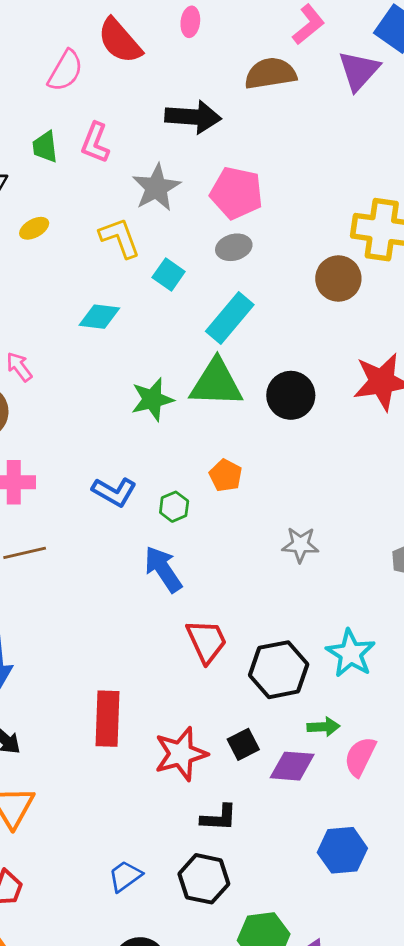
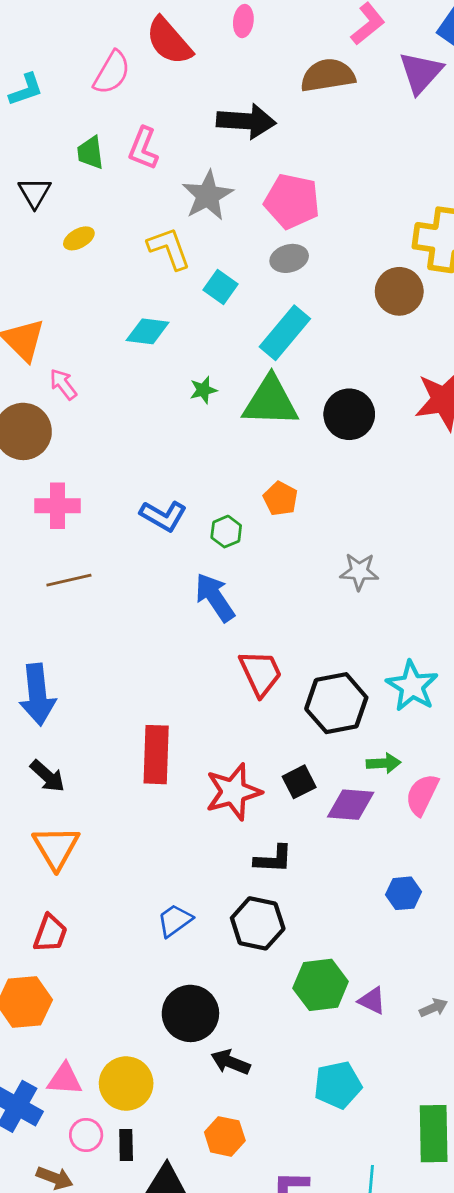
green star: (152, 399) -> (203, 390), moved, size x0.6
blue hexagon: (342, 850) -> (404, 893), size x0.7

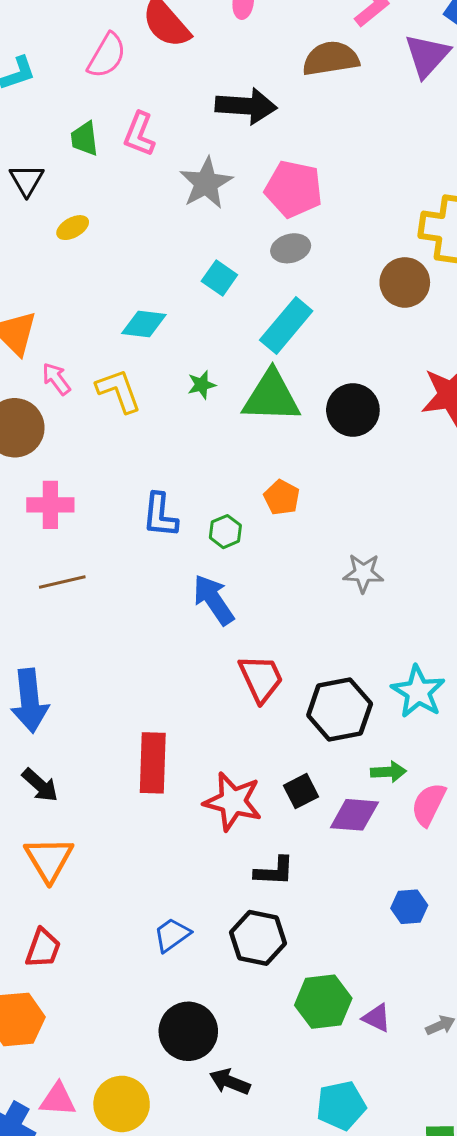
yellow L-shape: (169, 248) -> (119, 391), moved
blue L-shape: (163, 516) -> (160, 515), turned 66
red star: (233, 792) -> (233, 801), turned 30

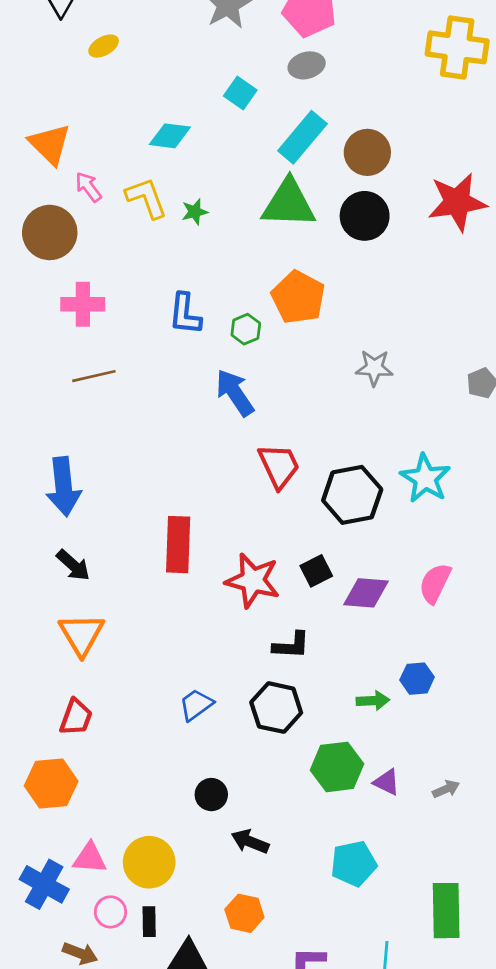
brown circle: (405, 282) -> (367, 152), moved
green star: (202, 385) -> (195, 212), moved
orange pentagon: (282, 497) -> (298, 297), size x1.6
green arrow: (388, 772) -> (373, 701), moved
black circle: (188, 1031) -> (211, 795), size x0.6

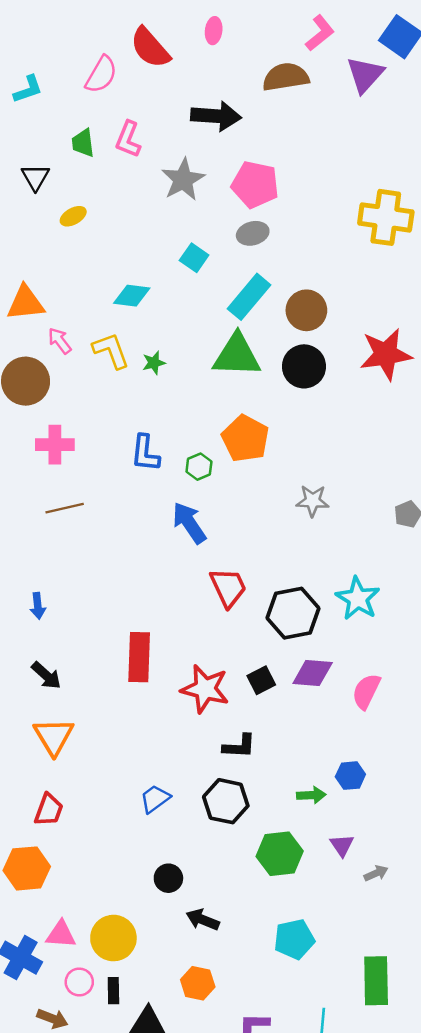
orange triangle: (50, 144) -> (26, 303), turned -51
blue arrow: (64, 487) -> (38, 606), size x0.5
purple diamond: (366, 593) -> (313, 673), moved
purple triangle: (387, 782) -> (342, 845), moved, turned 30

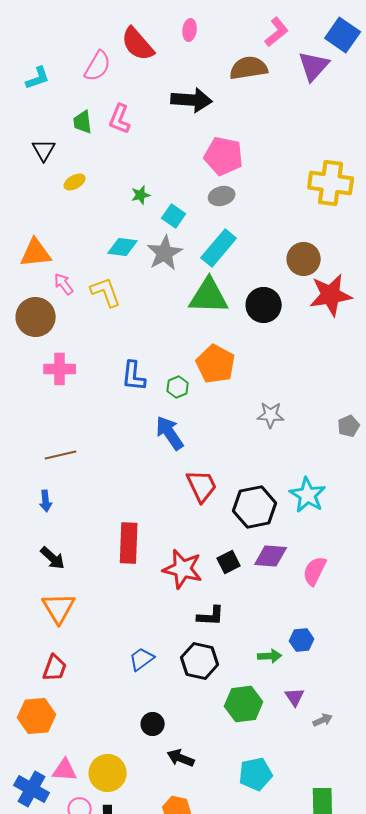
gray star: (183, 180) -> (165, 253), moved
brown circle: (306, 310) -> (304, 259), moved
green star: (154, 363) -> (141, 195), moved
brown line: (65, 508) -> (61, 455), moved

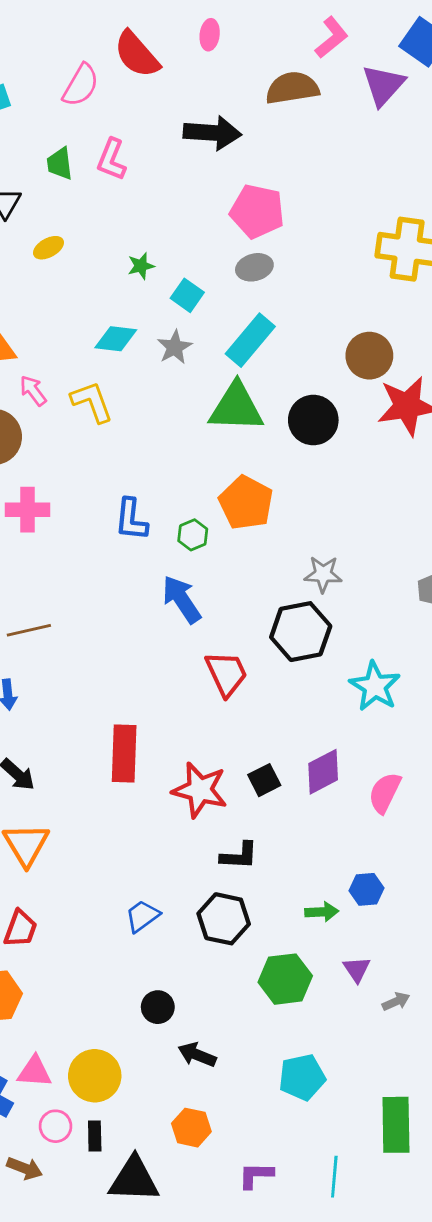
gray star: (165, 253) -> (175, 347), size x0.7
black hexagon: (255, 507) -> (301, 632), moved
purple diamond: (271, 556) -> (323, 772), turned -32

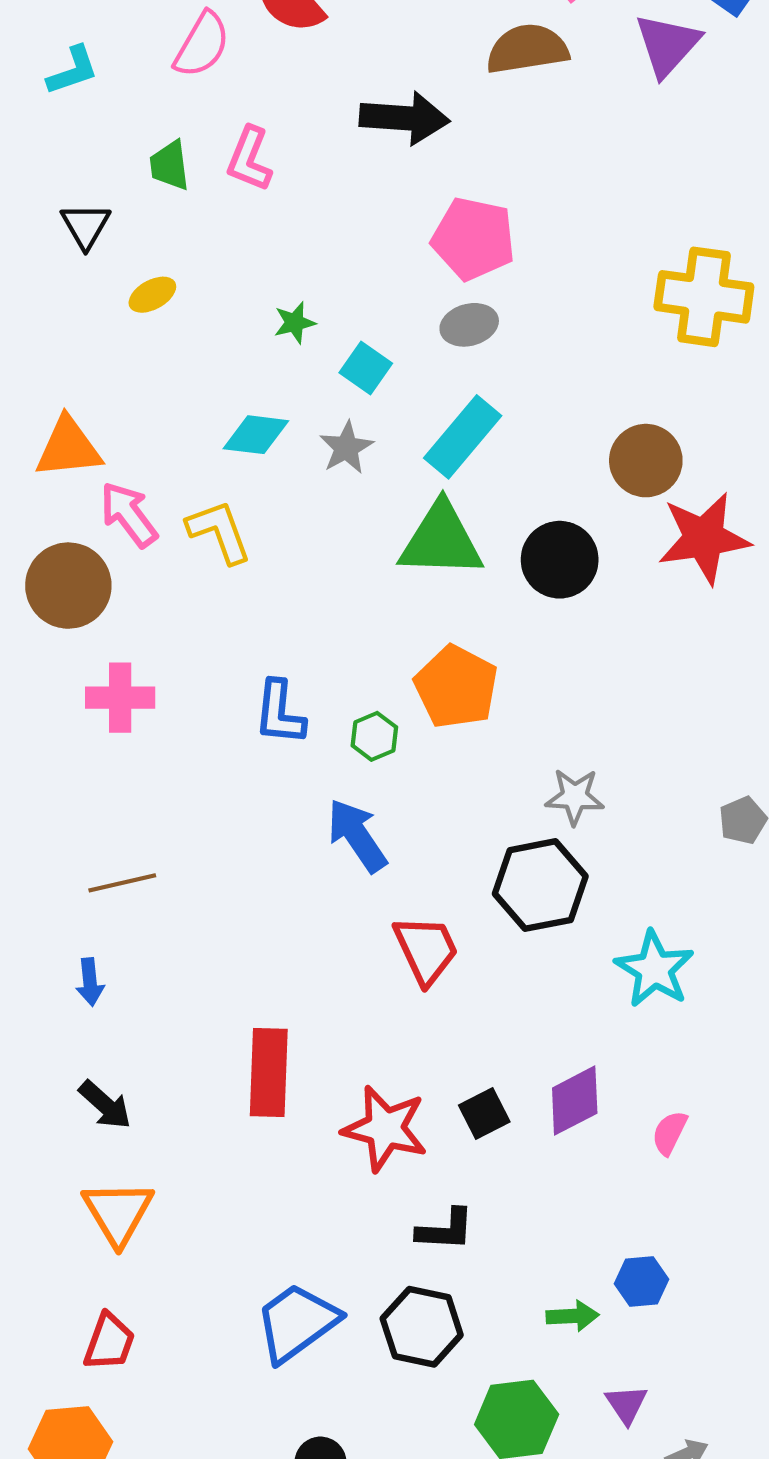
pink arrow: (33, 391) -> (129, 514), size x1.4
pink semicircle: (385, 793) -> (670, 1133), size x0.7
blue trapezoid: (142, 916) -> (297, 1322), size x1.6

